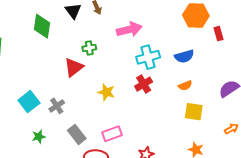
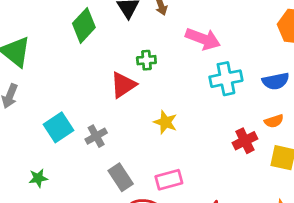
green diamond: (42, 26) -> (84, 25), turned 30
pink arrow: (129, 30) -> (203, 39), turned 30
red cross: (144, 84) -> (245, 141), moved
green star: (39, 137) -> (38, 178), moved

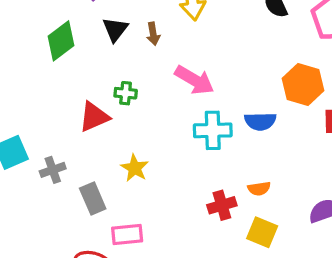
blue semicircle: (276, 81) -> (260, 121), moved
gray rectangle: (121, 177) -> (93, 198), moved

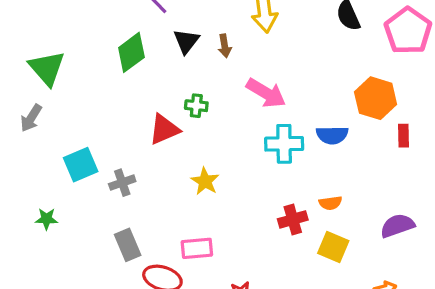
gray rectangle: (93, 198) -> (128, 245), moved

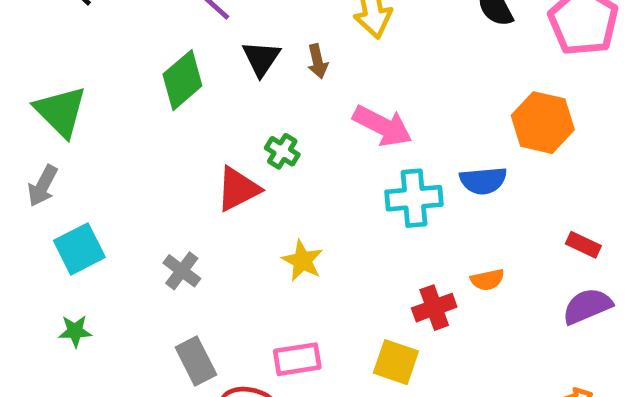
green cross: (196, 106) -> (282, 151), turned 30
red rectangle: (403, 136) -> (583, 245), moved, turned -60
cyan square: (81, 165) -> (79, 249), moved
gray cross: (122, 183) -> (182, 271), turned -30
yellow square: (333, 247) -> (396, 362), moved

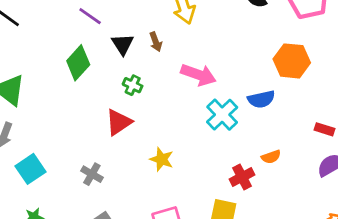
green cross: (282, 151) -> (133, 85), moved
cyan cross: (414, 198) -> (222, 115), turned -32

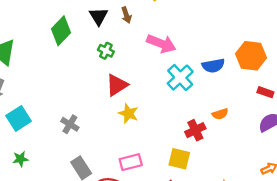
orange hexagon: (292, 61) -> (251, 56), moved
red triangle: (119, 122) -> (117, 85), moved

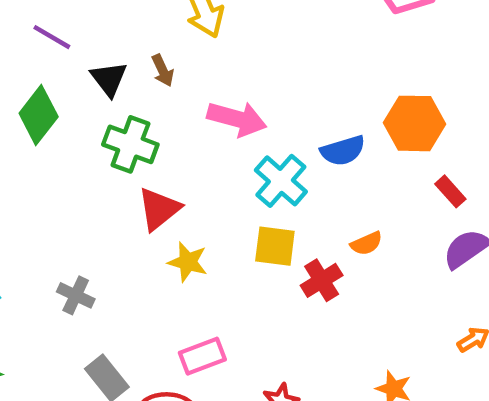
green cross: (106, 51) -> (130, 144), size x1.6
red rectangle: (265, 92) -> (450, 191), turned 35
yellow square: (179, 159) -> (275, 246), moved

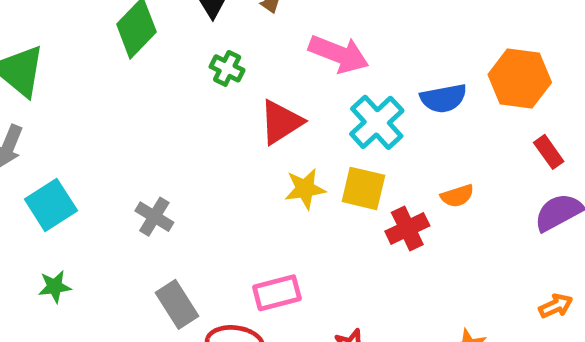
green cross: (130, 144) -> (227, 68), size x0.6
red triangle: (159, 209) -> (281, 122), moved
yellow star: (188, 262) -> (305, 189), moved, turned -30

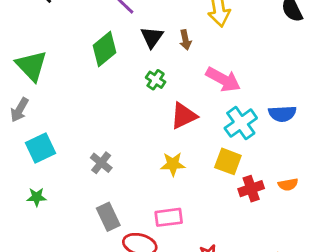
yellow star: (305, 189) -> (173, 164), moved
orange semicircle: (457, 196) -> (288, 184), moved

